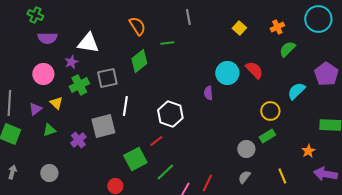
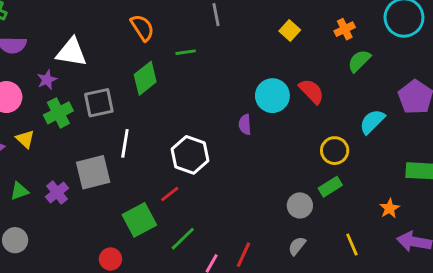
green triangle: (49, 130) -> (19, 191), moved

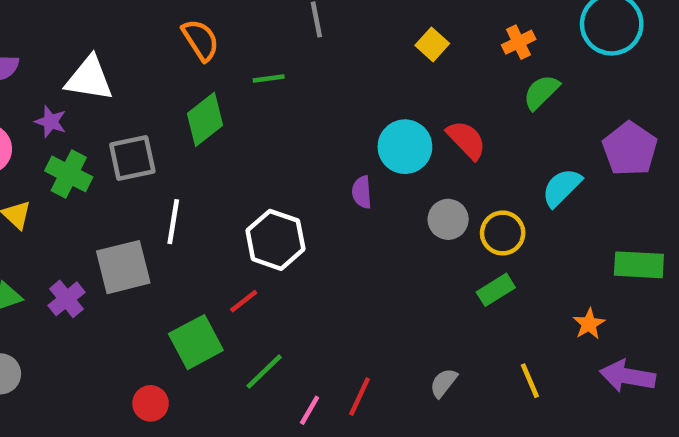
purple star: (47, 80) -> (51, 122), turned -30
green cross: (58, 113) -> (69, 174), turned -36
gray circle: (300, 205) -> (448, 219), moved

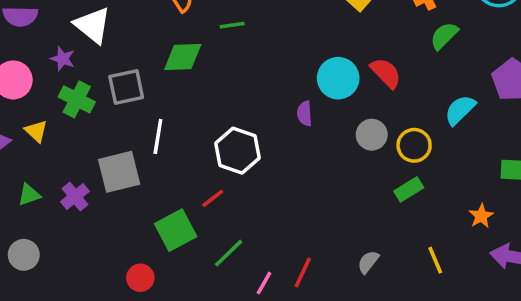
white triangle: (89, 79) -> (93, 25), turned 30
green diamond: (205, 119) -> (183, 57), turned 36

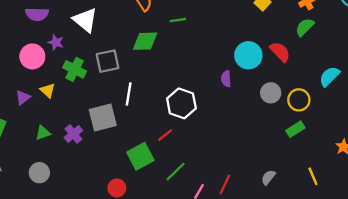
green semicircle: (444, 36) -> (305, 27), moved
purple star: (63, 59) -> (56, 42), moved

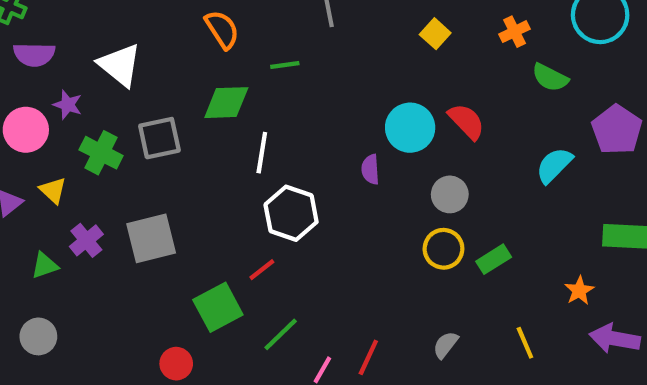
green semicircle: (305, 27) -> (550, 78), moved, turned -108
white line: (129, 94) -> (262, 153), moved
yellow circle: (299, 100) -> (443, 249), moved
purple cross: (73, 134) -> (86, 240), moved

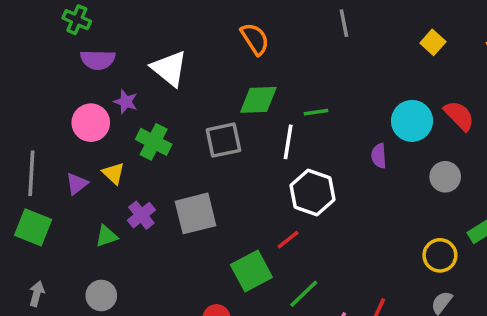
green line: (285, 65) -> (316, 112), moved
gray square: (159, 138) -> (223, 140), moved
yellow circle: (443, 249) -> (440, 255), moved

